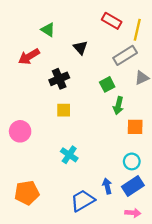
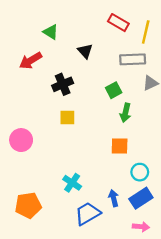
gray rectangle: (125, 55) -> (133, 59), turned 30
orange square: (135, 127) -> (120, 146), moved
cyan cross: (69, 155) -> (72, 183), moved

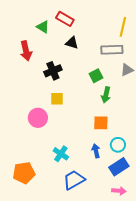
red rectangle: (118, 23) -> (65, 19), moved
black triangle: (85, 51) -> (72, 43), turned -32
red arrow: (31, 61) -> (26, 51), turned -72
pink circle: (21, 140) -> (38, 118), moved
blue arrow: (114, 198) -> (96, 151), moved

